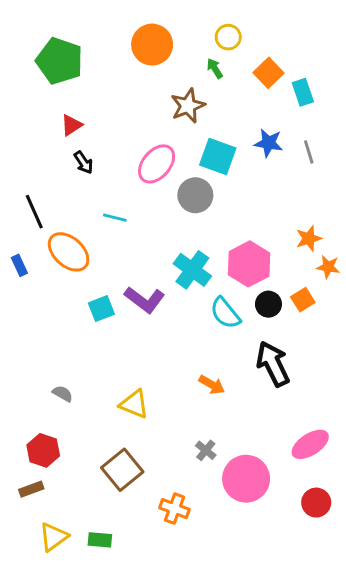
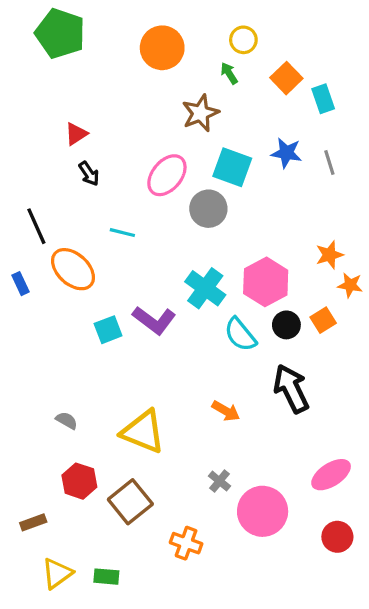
green pentagon: (60, 61) -> (60, 33), moved
yellow triangle: (134, 404) -> (143, 432), size x1.4
red hexagon: (43, 450) -> (79, 481), moved

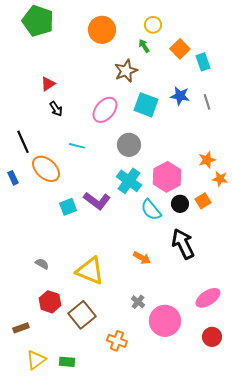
gray circle: (208, 209) -> (129, 145), moved

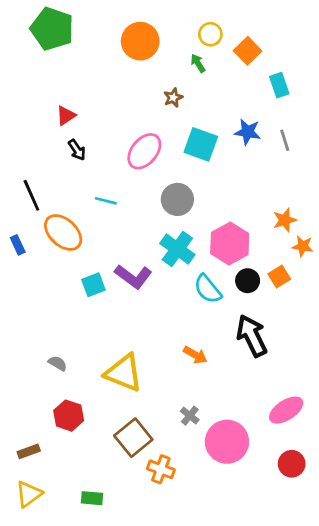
orange square: (180, 49) -> (248, 51), moved
brown star: (126, 71) -> (173, 98), size x0.6
brown square: (82, 315) -> (133, 438), moved
yellow triangle: (36, 360) -> (29, 494), moved

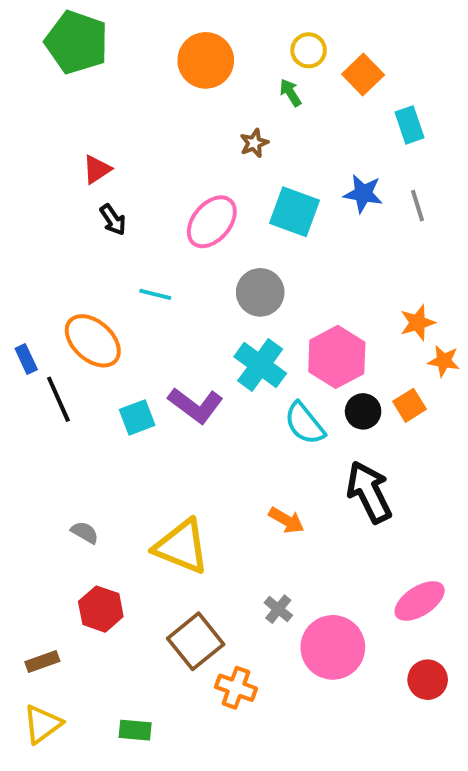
black line: (31, 195) -> (58, 399), moved

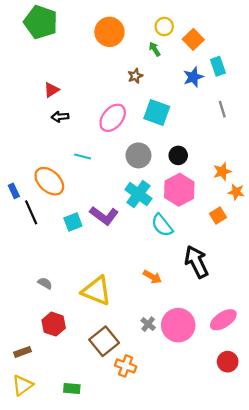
blue star: (363, 194) -> (193, 77), moved, turned -30
black arrow: (113, 220) -> (60, 117), turned 119
black circle: (363, 411) -> (178, 155), moved
pink circle: (333, 647) -> (178, 325), moved

